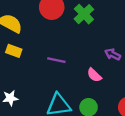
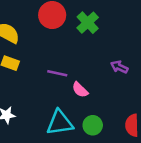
pink semicircle: (94, 75) -> (80, 90), moved

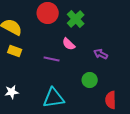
pink semicircle: (80, 90) -> (69, 44), moved
green circle: (93, 125) -> (90, 80), moved

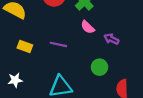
pink semicircle: (69, 44) -> (88, 27), moved
yellow rectangle: (15, 51) -> (25, 47), moved

